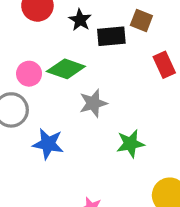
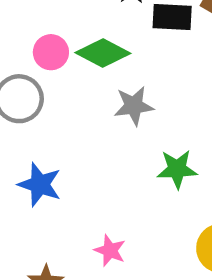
blue star: (48, 144) -> (40, 185), moved

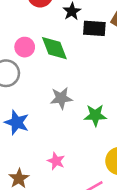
green diamond: (103, 53) -> (54, 48), turned 40
gray star: (134, 106) -> (61, 98), moved

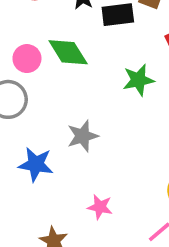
gray star: (61, 98) -> (83, 136), moved
green star: (95, 115) -> (138, 80), moved

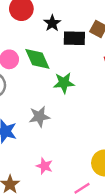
green star: (138, 80) -> (64, 83), moved

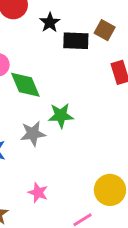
green diamond: (37, 59) -> (25, 85), moved
green star: (64, 83) -> (61, 116), moved

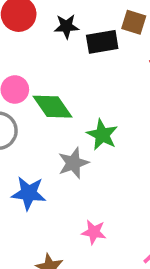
black star: (50, 22) -> (66, 26), turned -30
green star: (61, 116) -> (102, 135), turned -30

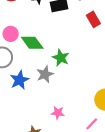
blue star: (29, 193) -> (20, 80), moved, turned -30

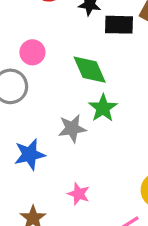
green diamond: (32, 43) -> (90, 70), moved
blue star: (20, 80) -> (30, 154), moved

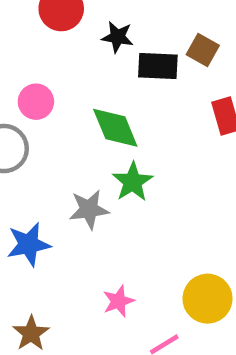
pink star: (79, 194) -> (118, 301), moved, turned 30

